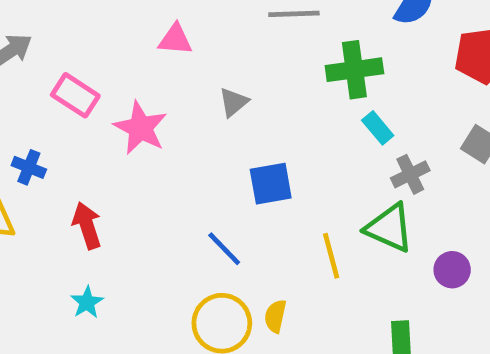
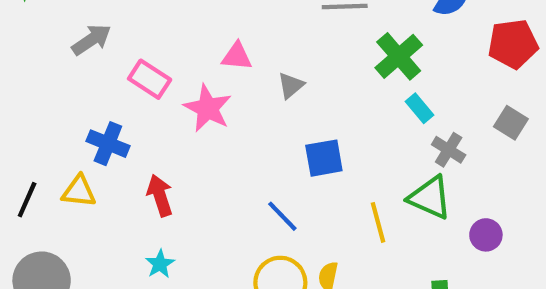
pink triangle: (175, 39) -> (237, 56), moved
green cross: (354, 70) -> (399, 56), turned -33
blue cross: (29, 167) -> (108, 144), size x1.4
gray cross: (410, 174) -> (449, 150), turned -32

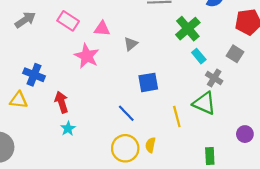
pink rectangle: (150, 79) -> (68, 21), moved
gray square: (511, 123) -> (235, 54), moved
purple circle: (486, 235) -> (245, 134), moved
cyan star: (160, 264) -> (68, 129), moved

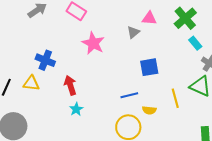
pink triangle: (102, 29) -> (149, 18), moved
blue line: (126, 113) -> (129, 95), turned -60
yellow semicircle: (150, 145) -> (149, 110), moved, turned -96

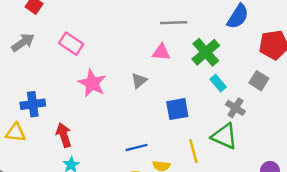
gray triangle: (133, 32) -> (139, 81), moved
blue cross: (45, 60) -> (33, 104), turned -30
blue square: (149, 67) -> (177, 109), moved

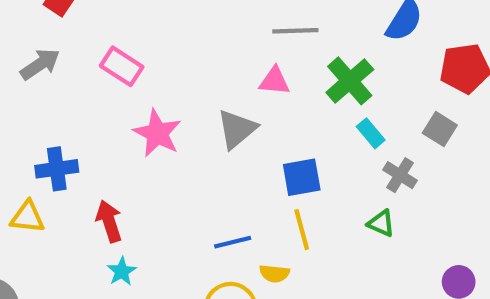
gray triangle: (139, 81) -> (237, 129), size x1.5
green triangle: (224, 136) -> (381, 223), size x0.6
yellow line: (193, 151) -> (302, 230), moved

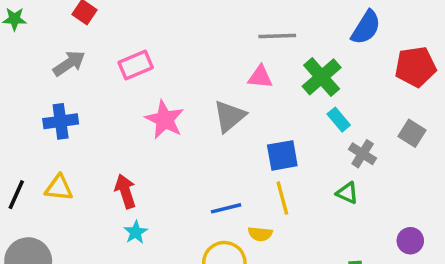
pink rectangle: (122, 66) -> (136, 65), turned -56
gray square: (440, 129) -> (412, 133), moved
blue cross: (57, 169) -> (61, 121), moved

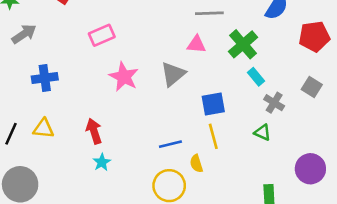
gray arrow: (69, 63) -> (24, 34), moved
yellow semicircle: (260, 234) -> (196, 164), turned 66
purple circle: (410, 241) -> (310, 169), size x1.5

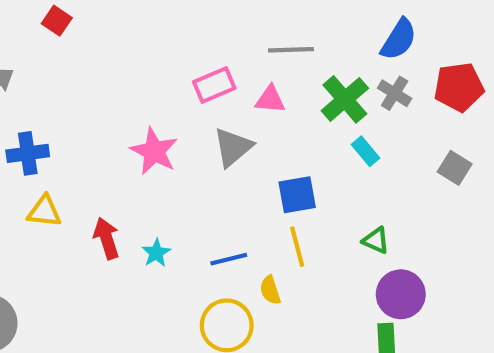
pink rectangle: (102, 35) -> (214, 85), moved
gray cross: (274, 103) -> (395, 93), moved
yellow triangle: (43, 129) -> (44, 211), moved
cyan star: (102, 162) -> (156, 253), moved
purple circle: (310, 169) -> (401, 294), moved

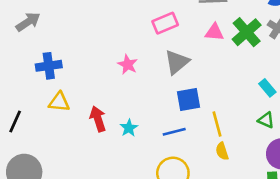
pink triangle: (270, 99) -> (214, 32), moved
pink star: (154, 151) -> (128, 65), size x0.7
cyan rectangle: (366, 151) -> (267, 88), moved
blue square: (297, 195) -> (188, 99), moved
yellow semicircle: (270, 290) -> (222, 151), moved

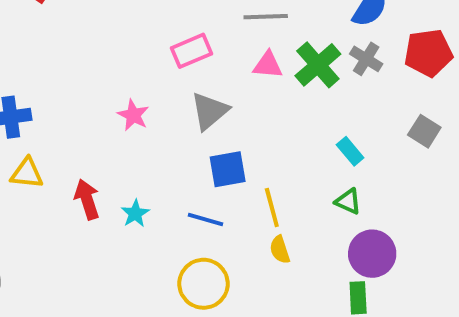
blue line: (174, 132) -> (206, 219), turned 30

